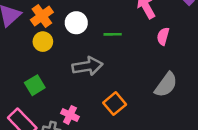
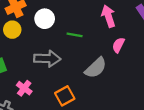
gray semicircle: (166, 85) -> (96, 68), moved
pink cross: (70, 115) -> (24, 88), moved

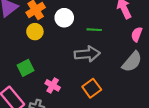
gray arrow: (47, 59) -> (87, 54), moved
gray semicircle: (96, 68) -> (132, 62), moved

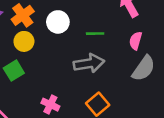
pink semicircle: (137, 34) -> (136, 41), moved
green square: (26, 68) -> (14, 71), moved

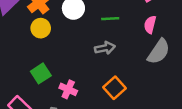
gray arrow: (89, 63) -> (105, 48), size x0.7
green square: (14, 71) -> (41, 73), moved

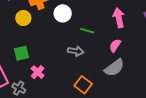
yellow circle: (41, 28) -> (23, 18), moved
orange square: (115, 88) -> (83, 85), moved, turned -30

